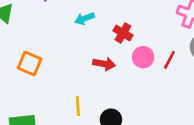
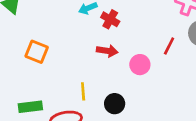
red cross: (123, 33) -> (110, 19), moved
pink circle: (143, 57) -> (140, 65), moved

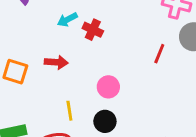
red arrow: (107, 51) -> (56, 62), moved
pink circle: (140, 65) -> (108, 87), moved

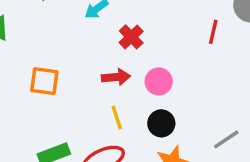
red cross: (93, 30) -> (131, 37), moved, turned 30
red arrow: (56, 62) -> (116, 77), moved

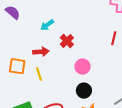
red arrow: (116, 77) -> (41, 52), moved
yellow line: (117, 118) -> (39, 74), moved

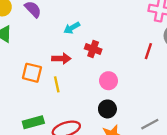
red cross: (67, 41) -> (93, 49), turned -32

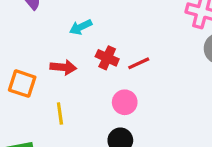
red line: (148, 51) -> (139, 63), moved, turned 42
yellow line: (57, 84) -> (60, 113), moved

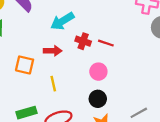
cyan arrow: (81, 27) -> (62, 21), size x1.5
red line: (139, 63) -> (106, 43), turned 49

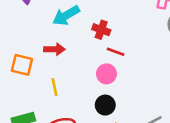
red cross: (83, 41) -> (101, 30), moved
red line: (106, 43) -> (116, 52), moved

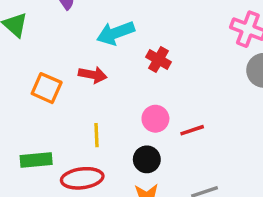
red line: (116, 52) -> (192, 130), moved, turned -48
yellow line: (55, 87) -> (97, 135), moved

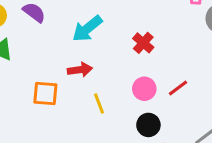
red cross: (158, 60) -> (143, 43), moved, turned 30
yellow line: (97, 135) -> (99, 104), moved

